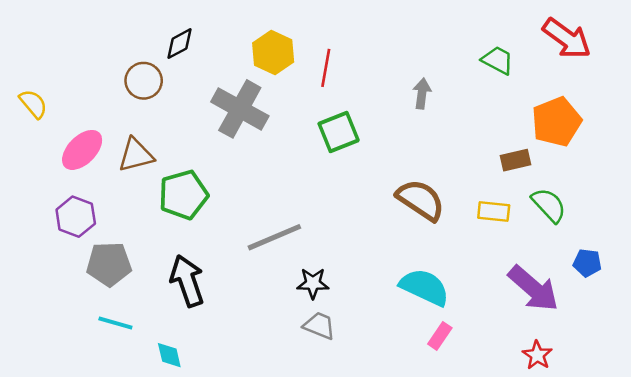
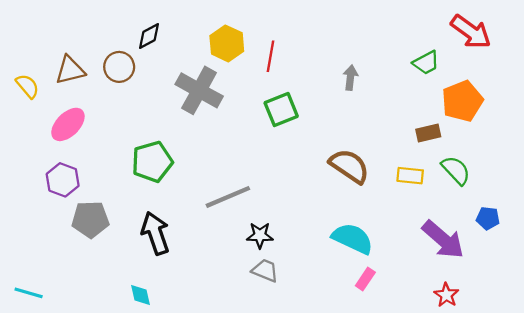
green trapezoid: (498, 60) -> (426, 63), moved, turned 124
brown triangle: (136, 155) -> (70, 70), moved
cyan line: (115, 323) -> (29, 293), moved

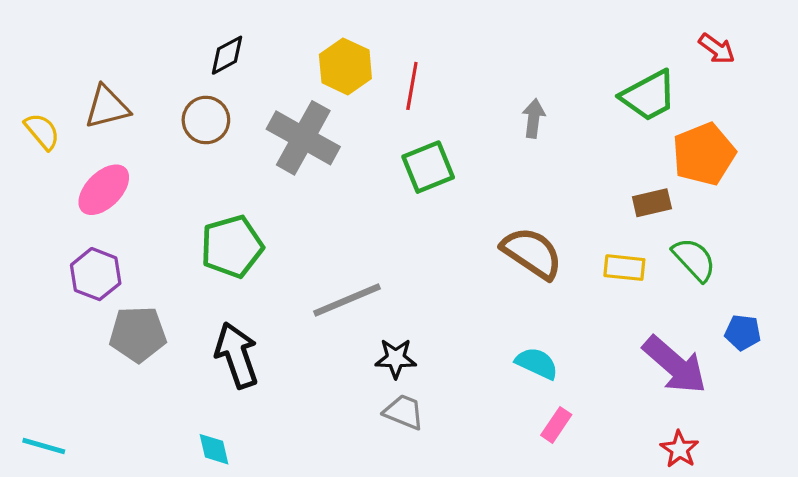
red arrow: (471, 32) -> (717, 49), size x0.6
green trapezoid: (426, 63) -> (649, 96), size x1.4
brown circle: (119, 67) -> (206, 120), moved
cyan semicircle: (353, 239) -> (537, 363), size x0.7

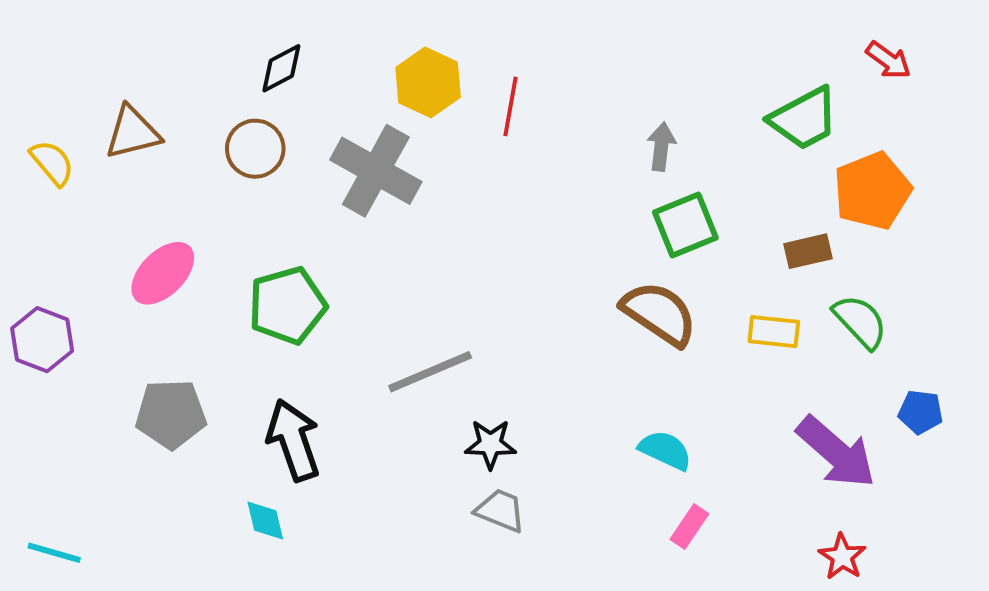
green square: (428, 167) -> (685, 225), moved
pink ellipse: (104, 190) -> (163, 273), moved
purple hexagon: (96, 274) -> (42, 340), moved
cyan diamond: (214, 449) -> (265, 521), moved

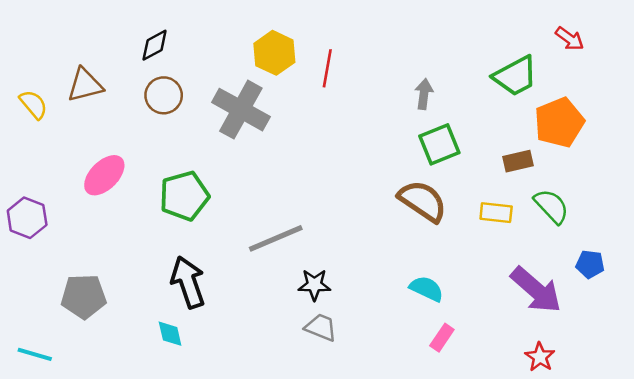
black diamond: (281, 68) -> (155, 45), moved
gray pentagon: (171, 414) -> (84, 296), moved

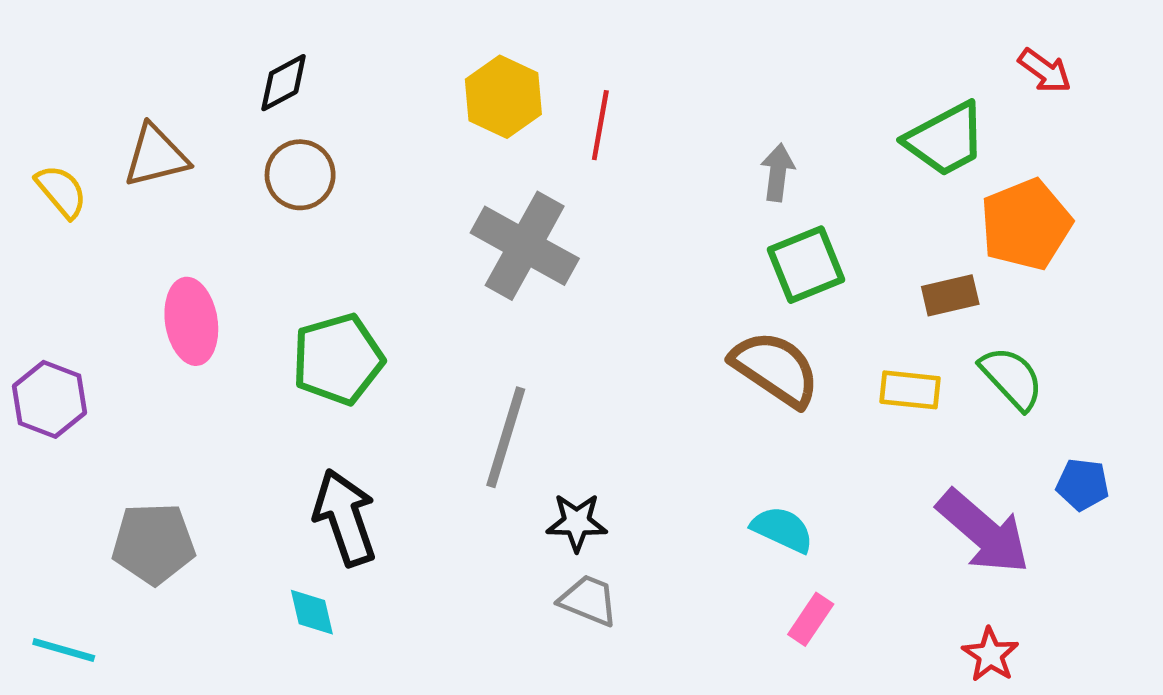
gray cross: (241, 110) -> (525, 246), moved
pink ellipse: (104, 175) -> (191, 321), turned -54
gray line: (276, 238) -> (506, 437), turned -50

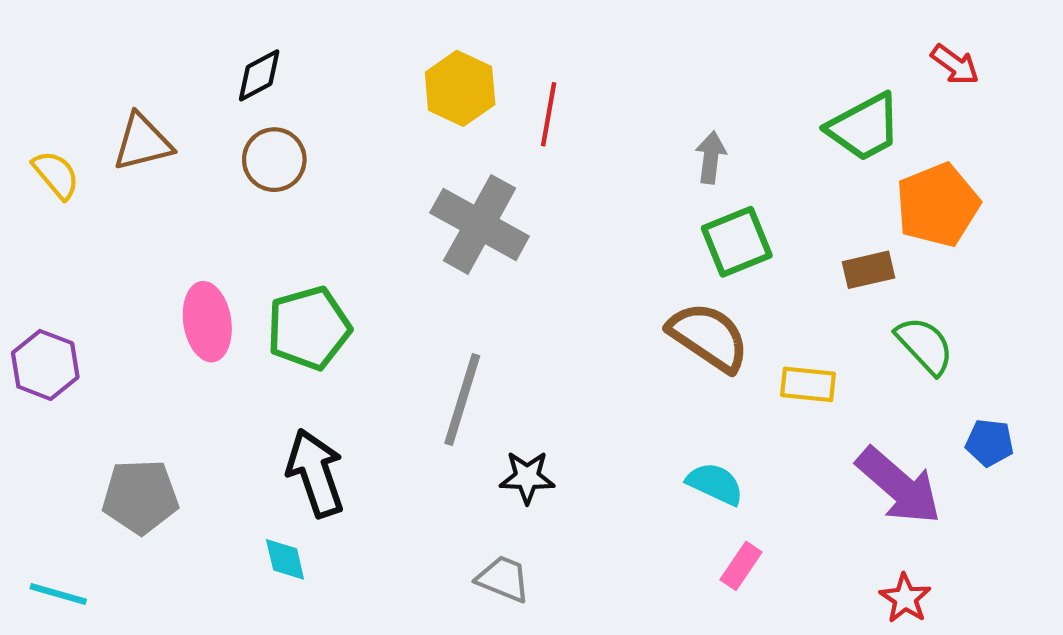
pink ellipse: (191, 321) -> (207, 322), moved
yellow rectangle: (910, 390) -> (808, 384), moved
gray trapezoid: (588, 600) -> (503, 579), moved

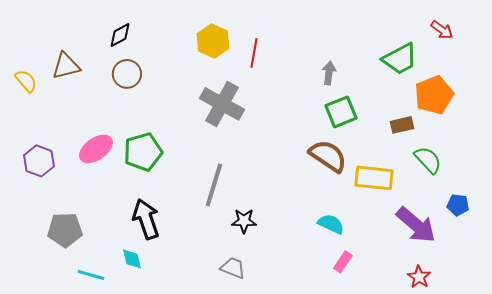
pink ellipse: (207, 322) -> (96, 149), turned 64
purple hexagon: (45, 365) -> (39, 161), moved
yellow rectangle: (808, 384) -> (374, 178), size x1.5
cyan line: (58, 594) -> (91, 275), moved

